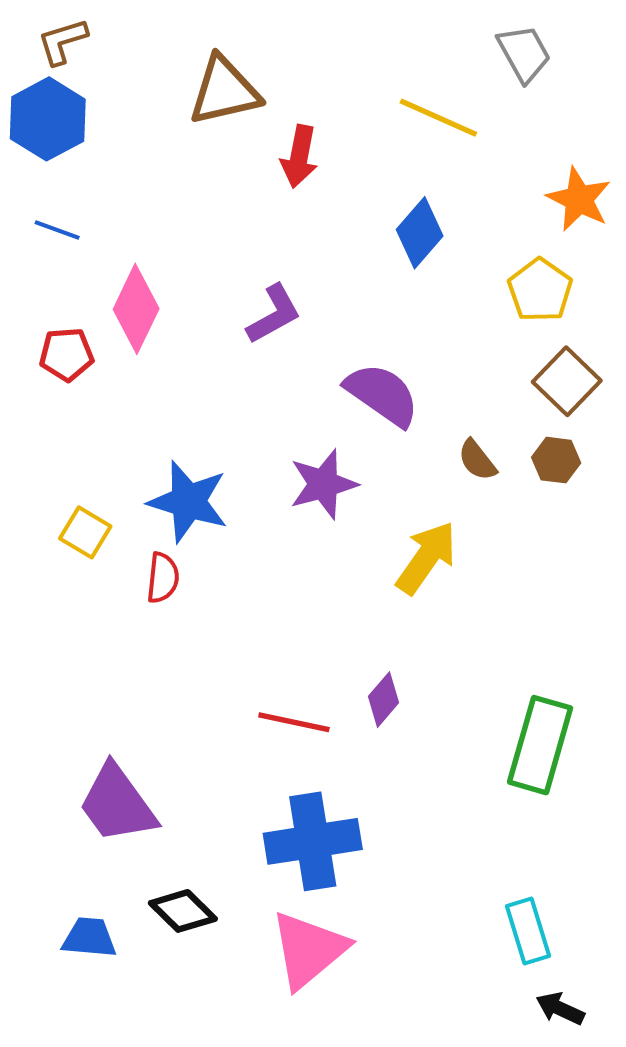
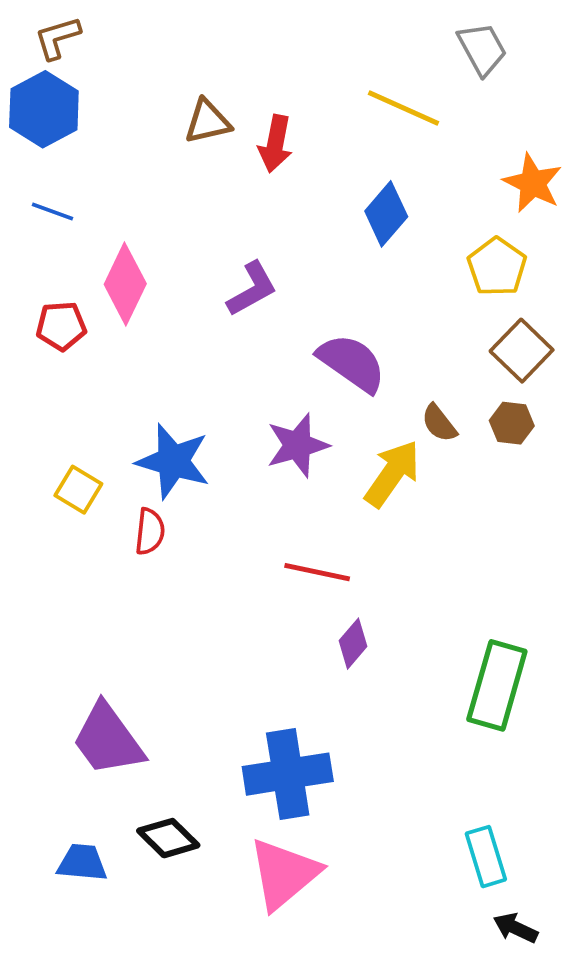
brown triangle: (224, 91) -> (208, 122), moved, size x0.7
yellow arrow: (426, 558) -> (392, 474), moved
red line: (294, 722) -> (317, 572), moved

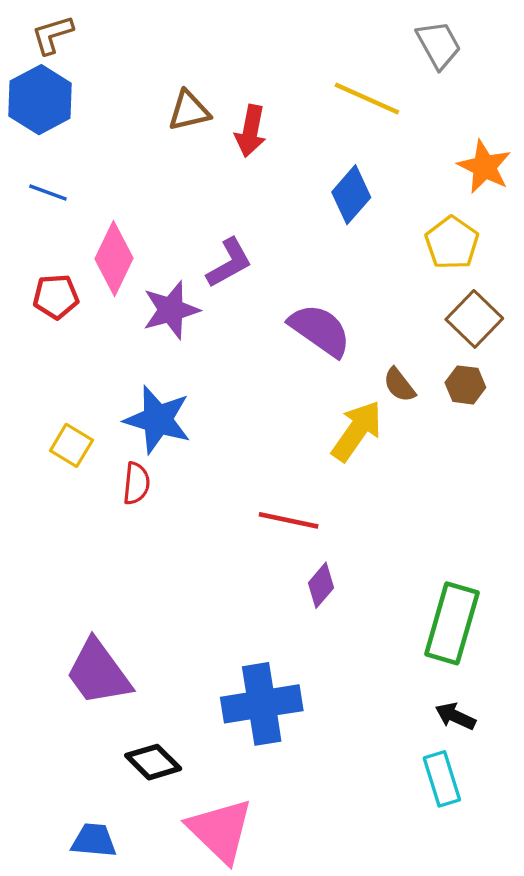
purple star: (298, 445) -> (171, 310), moved
blue trapezoid: (82, 863) -> (94, 840), moved
pink triangle: (284, 874) -> (220, 830), moved, turned -36
black arrow: (515, 928) -> (455, 716), moved

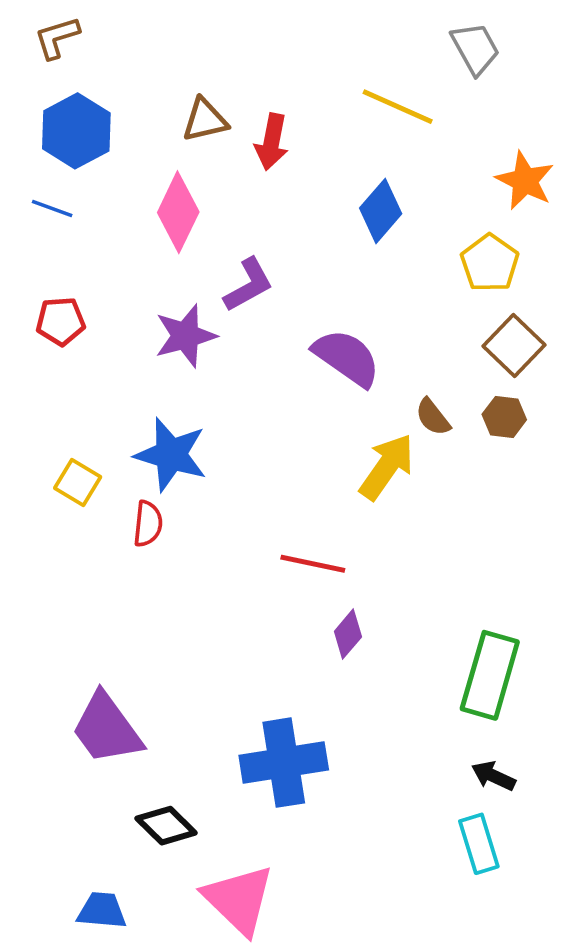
blue hexagon: (40, 100) -> (76, 131), moved
pink diamond: (114, 259) -> (178, 212), moved

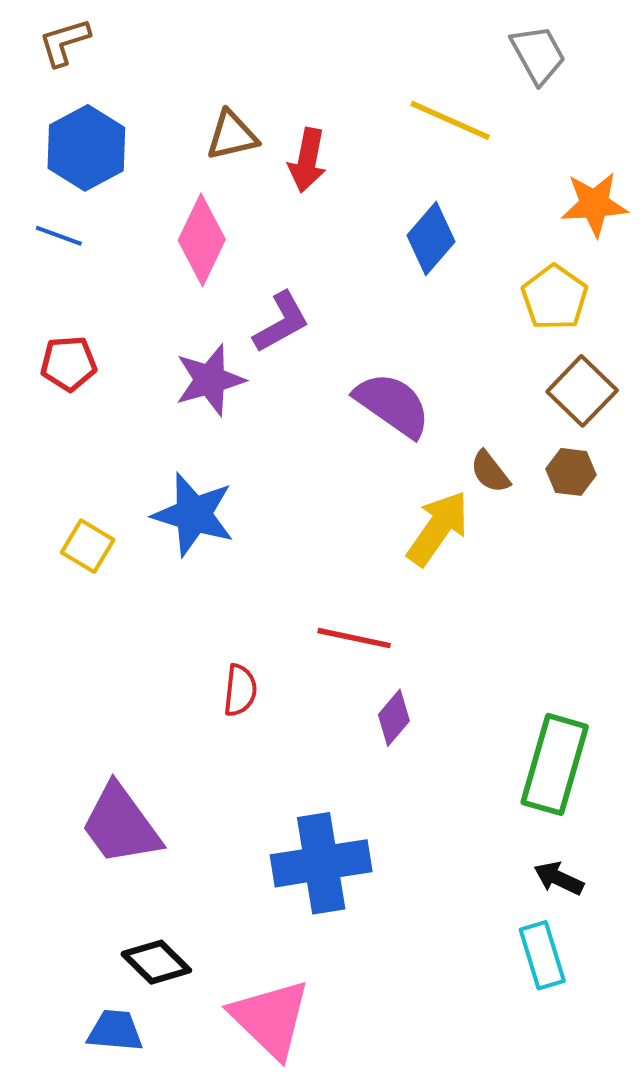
orange star: (525, 181) -> (594, 204), turned -30
red semicircle: (148, 524) -> (240, 690), moved
black diamond: (166, 826) -> (156, 962), moved

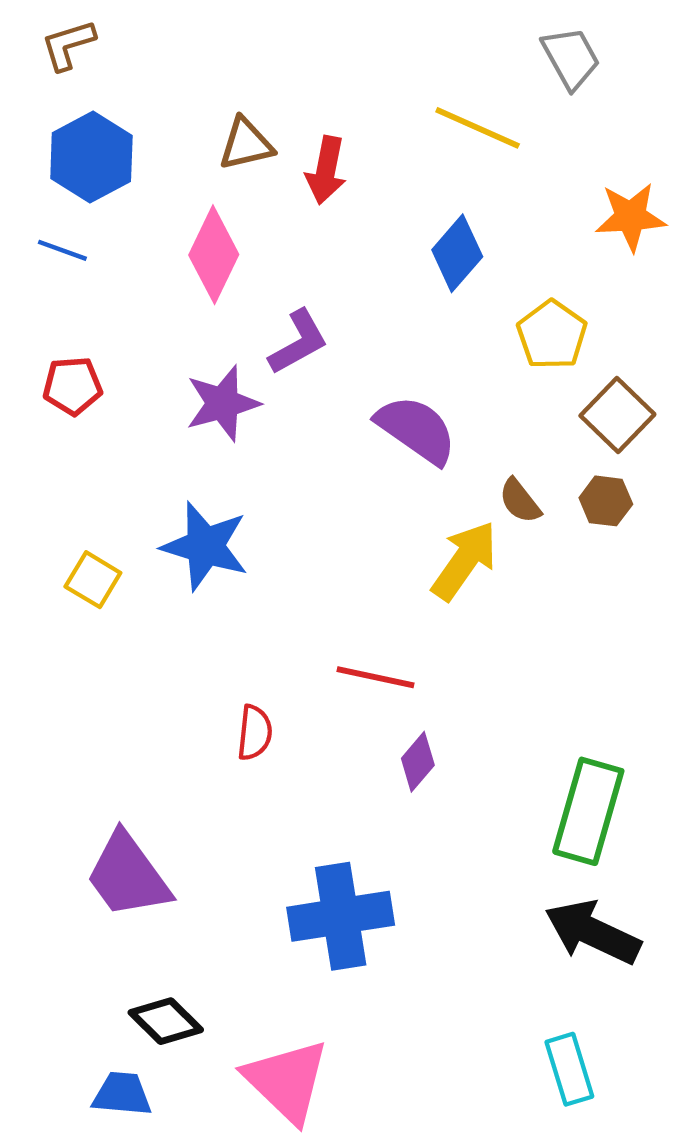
yellow pentagon: (555, 298) -> (552, 335), moved
black arrow: (559, 878) -> (593, 932), size x1.8
cyan rectangle: (542, 955) -> (569, 1069), moved

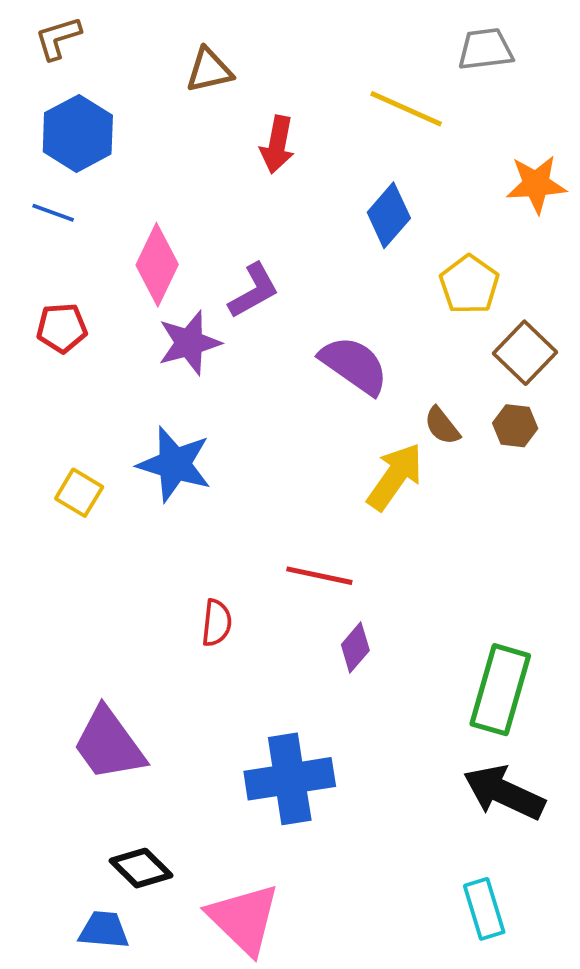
gray trapezoid: (571, 58) -> (485, 49), turned -68
brown triangle: (246, 144) -> (209, 70), moved
pink diamond: (214, 255) -> (157, 265), moved

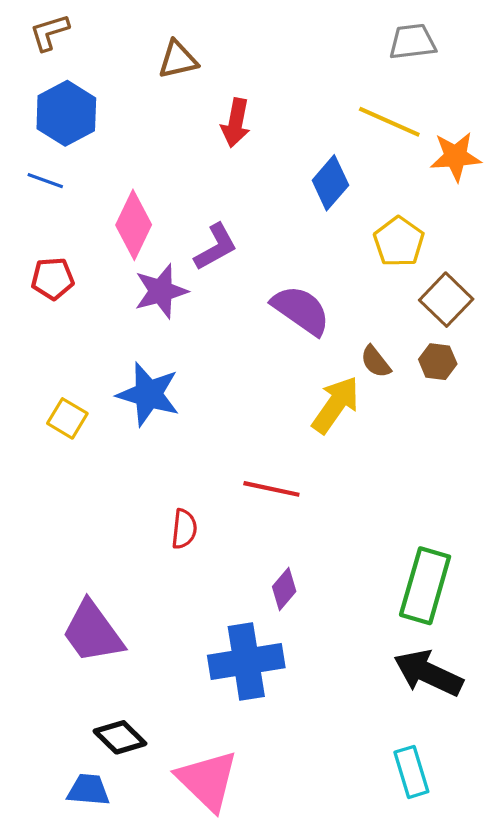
yellow line: (406, 109) -> (389, 122), moved
purple diamond: (355, 648) -> (284, 589), moved

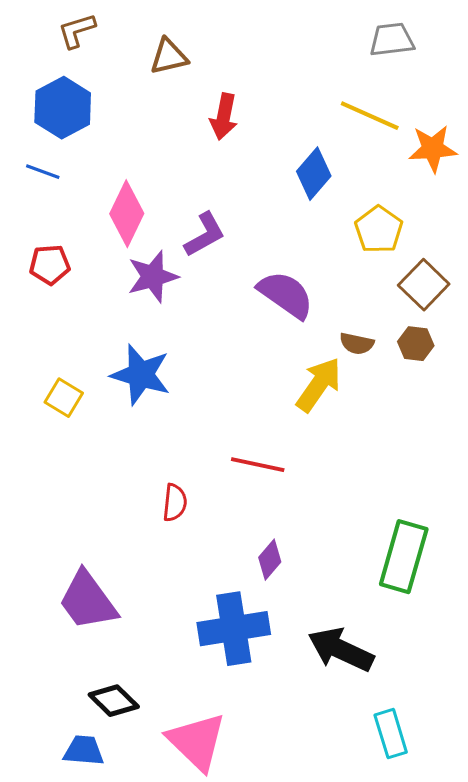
brown L-shape: (49, 32) -> (77, 31), moved
brown semicircle: (376, 362) -> (357, 344), turned -40
black arrow: (428, 673) -> (341, 650), moved

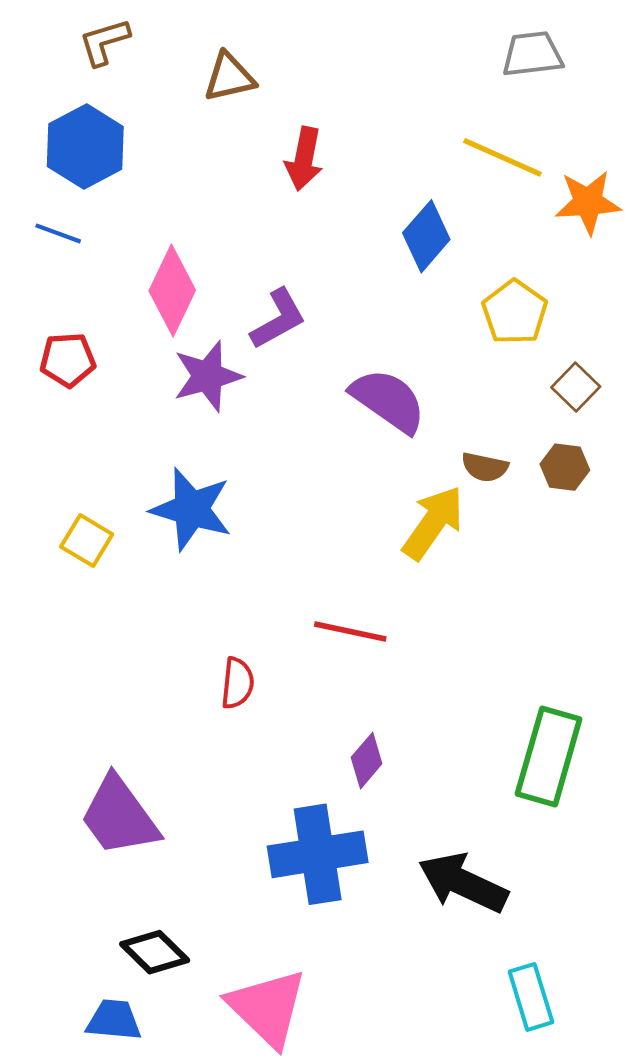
brown square: (424, 285) -> (576, 387), size x0.7

